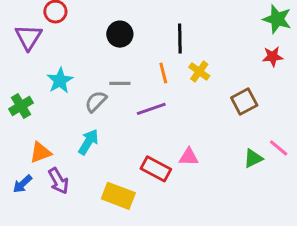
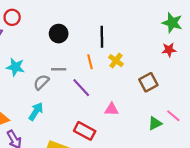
cyan star: (60, 80) -> (15, 67), turned -30
purple line: (151, 109) -> (81, 88), turned 66
pink triangle: (189, 157) -> (112, 109), moved

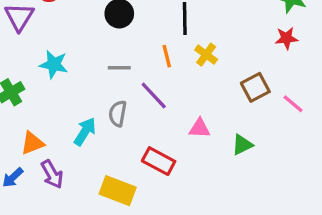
gray semicircle: (41, 82) -> (118, 114), moved, turned -35
pink line: (173, 116) -> (293, 104), moved
green triangle: (155, 123) -> (242, 145), moved

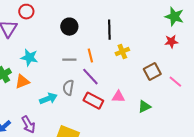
yellow cross: (206, 55) -> (122, 52), turned 32
orange line: (167, 56) -> (90, 56), moved
cyan arrow: (85, 132) -> (48, 99), turned 36
orange triangle: (32, 143) -> (22, 82), moved
red rectangle: (159, 161) -> (93, 101), moved

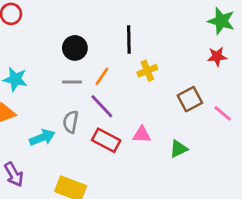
black circle: (69, 27) -> (75, 48), moved
orange line: (90, 56) -> (102, 76), turned 48

